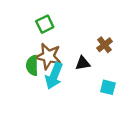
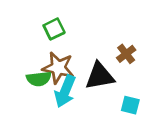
black triangle: (83, 63) -> (100, 76), size x1.6
green semicircle: (32, 65) -> (39, 79), turned -96

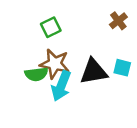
brown cross: (126, 54) -> (118, 21), moved
cyan square: (130, 105) -> (122, 68), moved

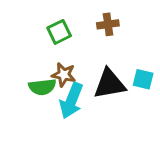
brown cross: (118, 21) -> (108, 24), moved, turned 30
brown star: (55, 64) -> (64, 75), size x0.7

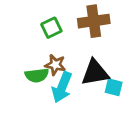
brown cross: (108, 24) -> (94, 21), size x1.6
cyan square: (143, 79) -> (114, 87), moved

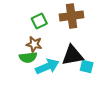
brown star: (55, 65) -> (34, 44), moved
cyan arrow: (62, 87) -> (47, 66), turned -135

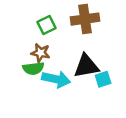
cyan arrow: (47, 66) -> (56, 79), turned 35
cyan square: (87, 66) -> (103, 79), turned -32

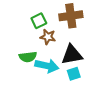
brown star: (41, 53) -> (48, 37), moved
cyan square: (103, 79) -> (74, 74), moved

